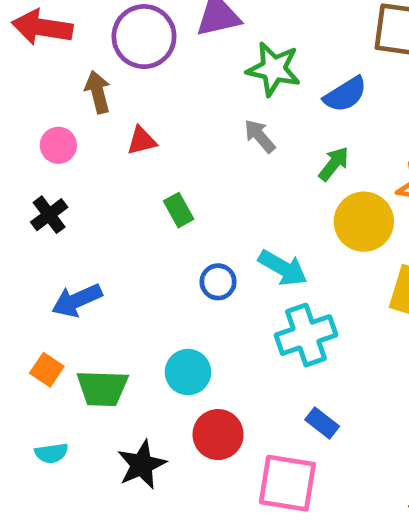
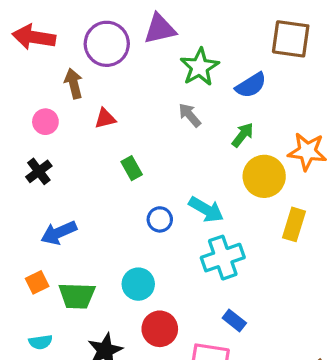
green star: (274, 69) -> (200, 67), turned 30
orange square: (47, 370) -> (37, 282), turned 30

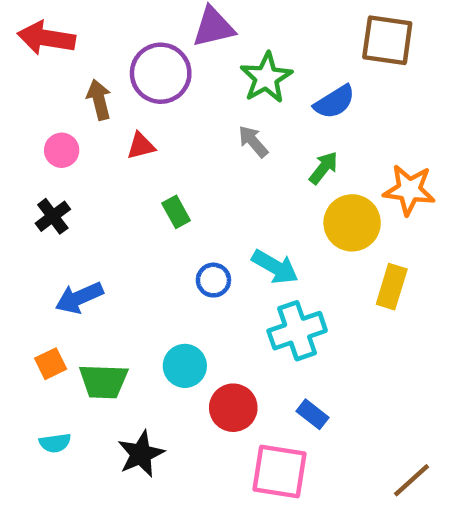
purple circle: (107, 44) -> (161, 73), moved
red circle: (160, 329) -> (233, 408), moved

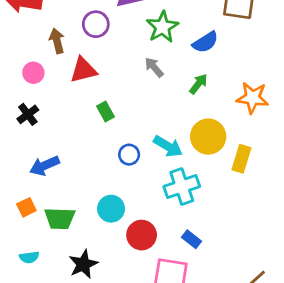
purple circle: (161, 73) -> (96, 24), size x0.7
red triangle: (141, 146) -> (83, 70), size x1.5
yellow circle: (352, 223) -> (208, 137), moved

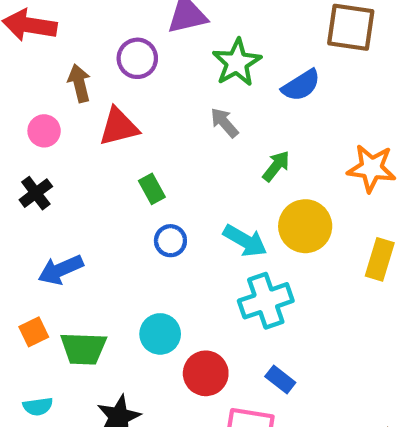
green arrow: (198, 84) -> (276, 166), moved
blue circle: (129, 155) -> (170, 241), moved
yellow rectangle: (241, 159) -> (380, 259), moved

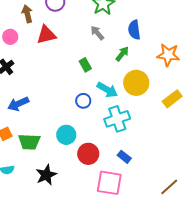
blue semicircle: (301, 85) -> (134, 30), moved, turned 114
green rectangle: (152, 189) -> (85, 65), moved
blue circle: (170, 241) -> (83, 101), moved
yellow rectangle: (380, 259) -> (172, 99), turned 36

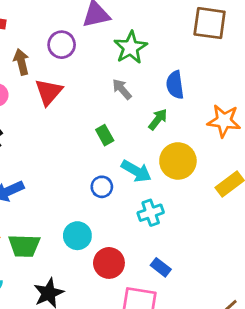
red triangle: (46, 35) -> (49, 92), turned -35
cyan cross: (117, 119) -> (151, 213), size x0.7

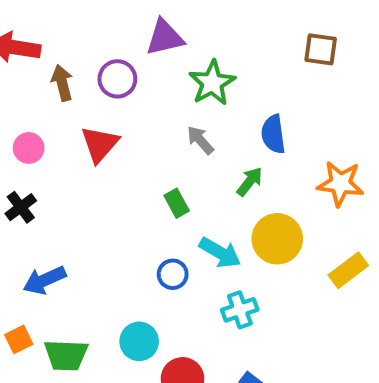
brown square: (210, 23) -> (321, 49), size x0.7
brown arrow: (21, 62) -> (62, 83), moved

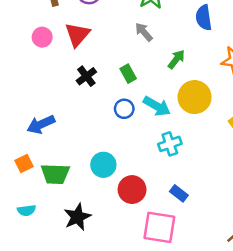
blue semicircle: (273, 134) -> (204, 18), moved
pink circle: (29, 148) -> (42, 37), moved
black cross: (21, 207) -> (86, 76), moved
blue circle: (173, 274) -> (124, 109), moved

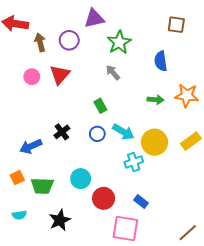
green arrow: (176, 59) -> (156, 100), moved, turned 56
black cross: (86, 76) -> (62, 132), moved
yellow circle: (195, 97) -> (154, 142), moved

